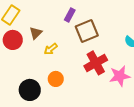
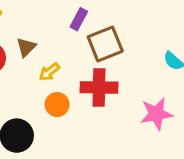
red cross: (96, 63) -> (99, 87), moved, turned 30
orange circle: (56, 79) -> (57, 105), moved

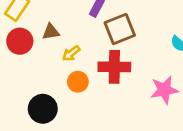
brown triangle: (26, 47) -> (51, 32), turned 36

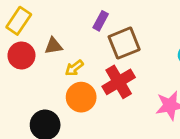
red cross: (114, 67) -> (119, 82), turned -32
orange circle: (78, 82) -> (81, 97), size x1.4

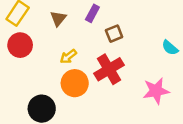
brown square: (124, 43) -> (114, 34), size x0.6
brown triangle: (53, 46) -> (58, 18), moved, turned -42

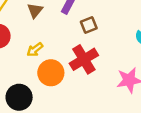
yellow arrow: (68, 57) -> (35, 50), moved

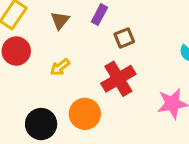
orange circle: (51, 73) -> (85, 114), moved

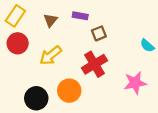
purple rectangle: (99, 15) -> (80, 16), turned 72
yellow arrow: (60, 67) -> (51, 55), size x1.5

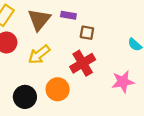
brown triangle: (51, 20) -> (39, 20), size x1.6
brown square: (99, 33) -> (87, 33), turned 32

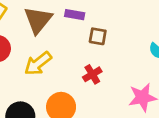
red cross: (83, 63) -> (92, 74), size x0.6

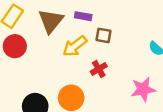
yellow arrow: (38, 63) -> (75, 46), moved

